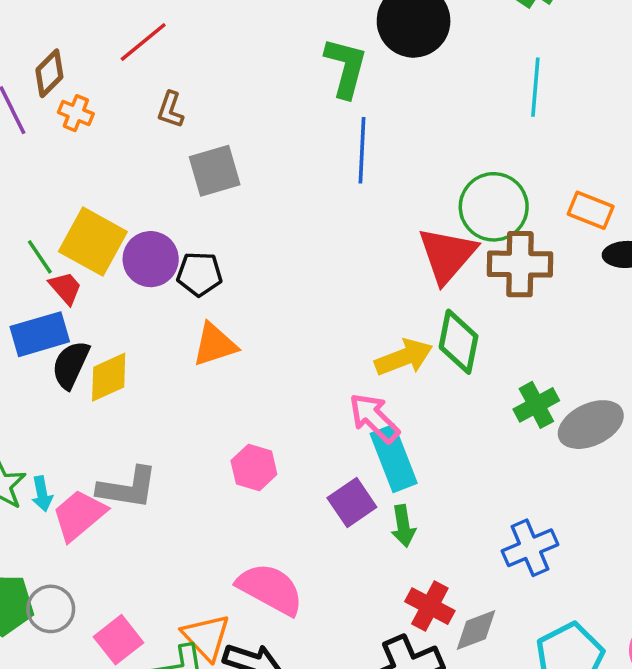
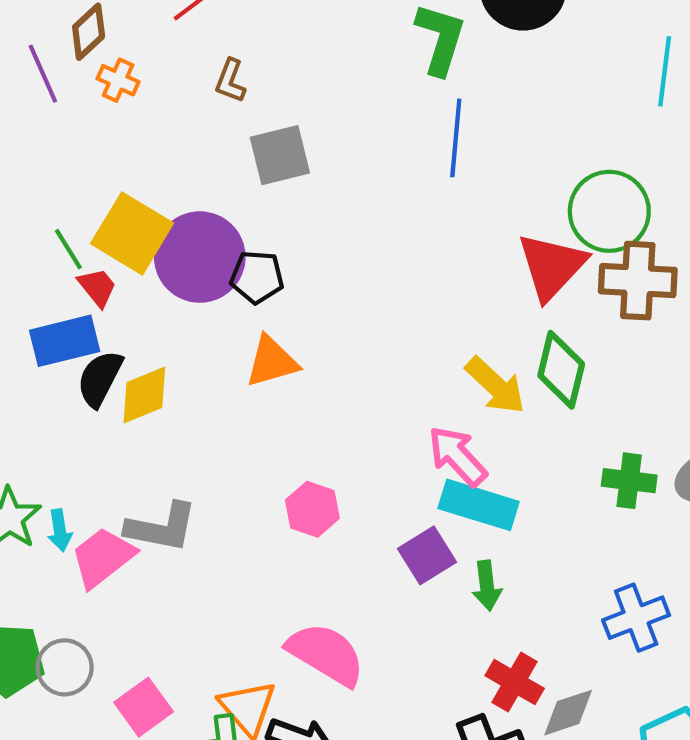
purple circle: (151, 259) -> (200, 257), size x1.4
yellow arrow: (404, 357) -> (495, 386), turned 62
green cross: (536, 405) -> (629, 481), moved, turned 33
cyan rectangle: (394, 458) -> (479, 505), turned -54

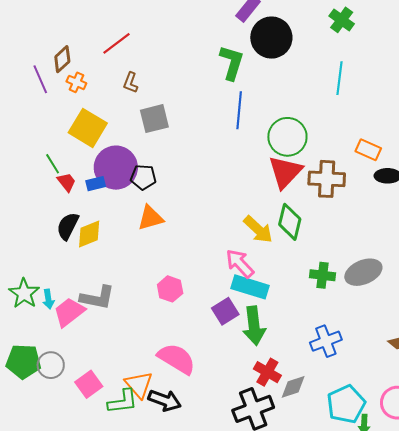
green circle: (609, 211) -> (287, 137), moved
yellow square: (132, 233) -> (88, 128), moved
blue rectangle: (65, 341) -> (96, 184), moved, size x0.6
green arrow: (487, 586) -> (254, 326), size x1.6

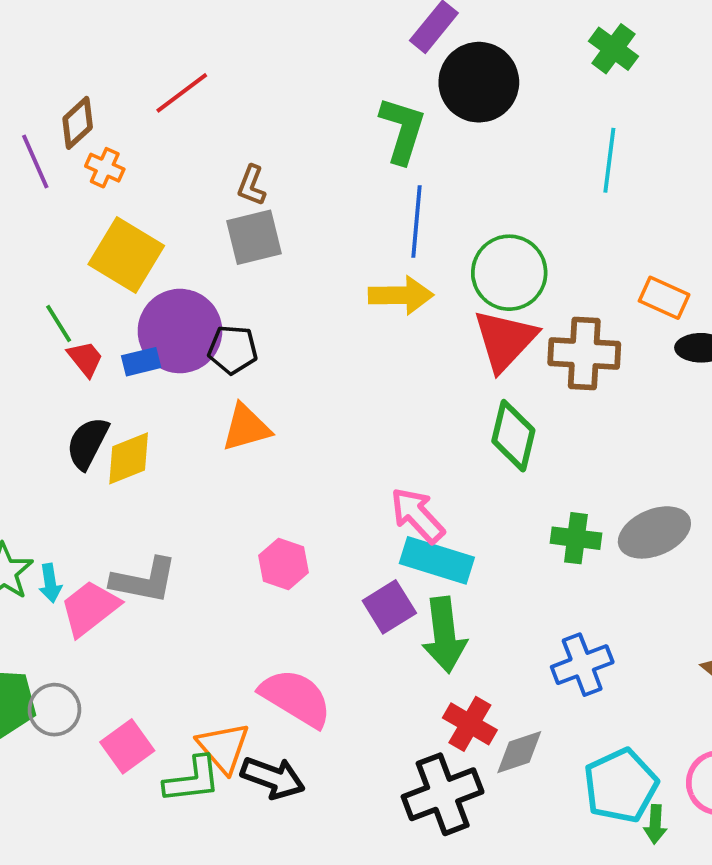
brown L-shape: (131, 83) -> (252, 185), moved
yellow arrow: (258, 229) -> (401, 295), moved, turned -44

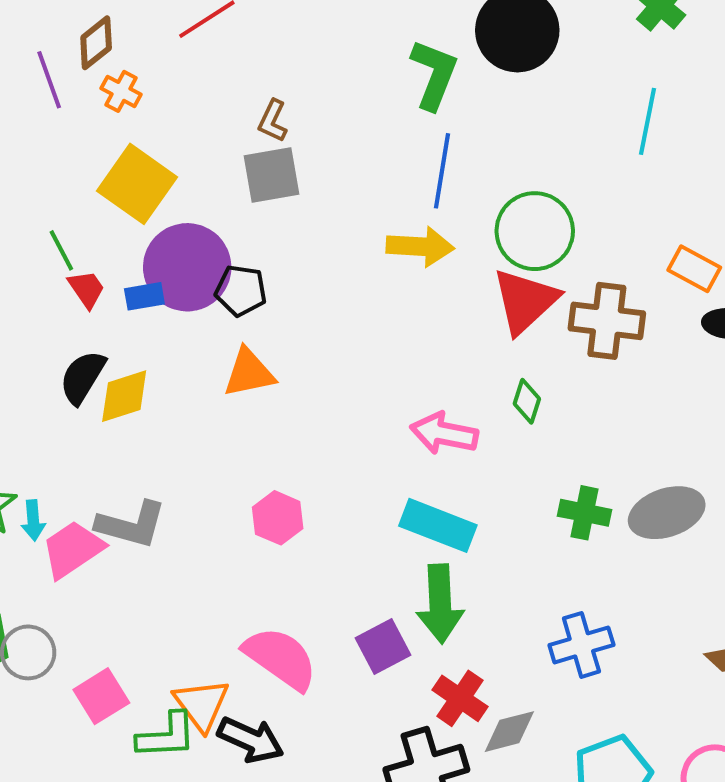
green diamond: (513, 436) -> (527, 401), size x0.6
pink arrow: (417, 515) -> (444, 433), moved, turned -40
purple square: (389, 607) -> (383, 647), moved

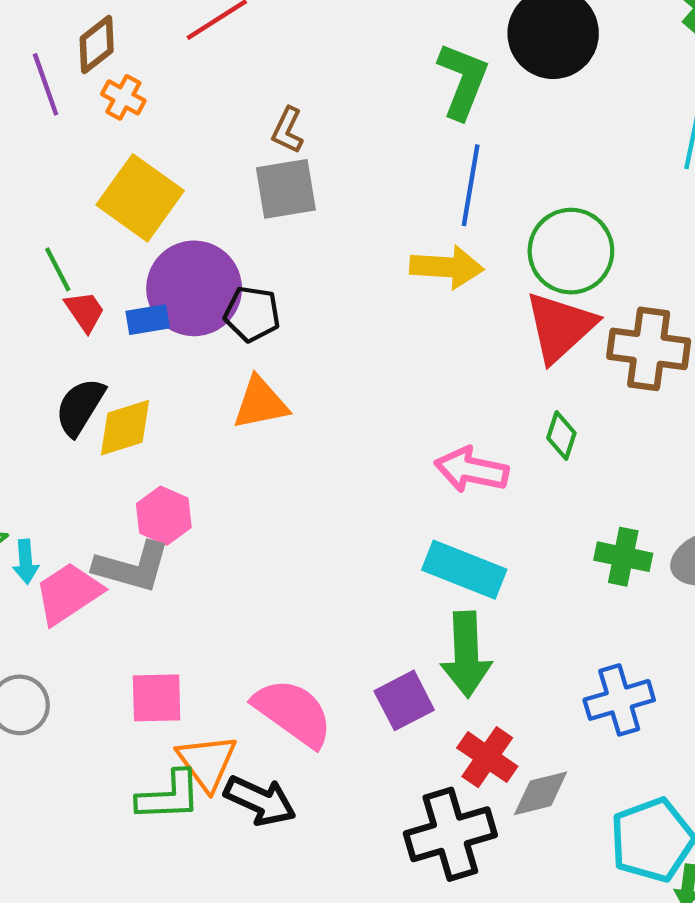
pink hexagon: (278, 518) -> (164, 516), moved
pink square: (101, 696) -> (157, 698), moved, turned 30

